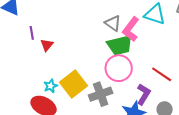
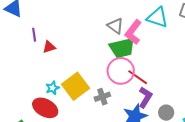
red triangle: (47, 45) -> (49, 47), turned 32
red line: (162, 74) -> (138, 77), moved
gray cross: (101, 94) -> (102, 97), size x0.7

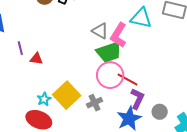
red triangle: (49, 47) -> (36, 59), turned 32

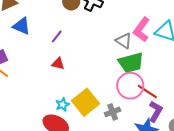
pink L-shape: (118, 35) -> (142, 30), moved
purple line: (20, 48) -> (57, 37), moved, turned 48

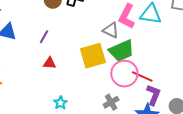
yellow square: (85, 102) -> (93, 56), moved, turned 32

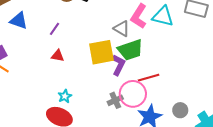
pink circle: (124, 74) -> (133, 94), moved
red line: (142, 77) -> (149, 78), turned -45
purple L-shape: (153, 95) -> (119, 65), moved

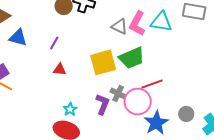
gray triangle: (122, 29) -> (120, 26), moved
purple L-shape: (119, 65) -> (103, 104), moved
gray cross: (115, 100) -> (118, 93), moved, turned -35

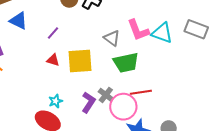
pink L-shape: (137, 24) -> (138, 30), turned -60
gray triangle: (120, 26) -> (112, 38), moved
yellow square: (103, 62) -> (80, 61), moved

